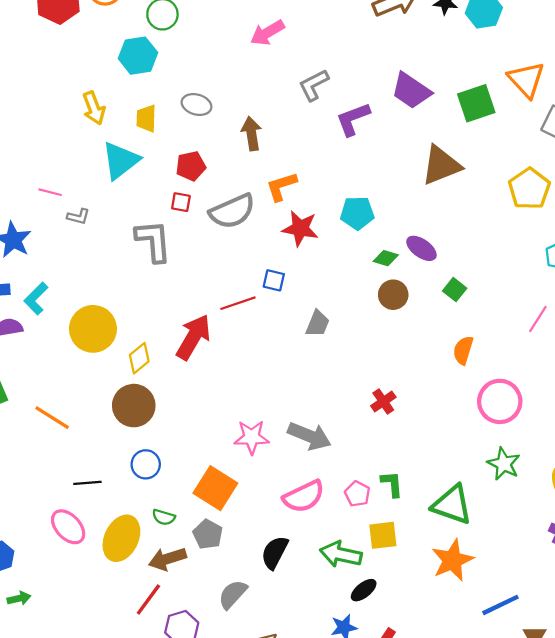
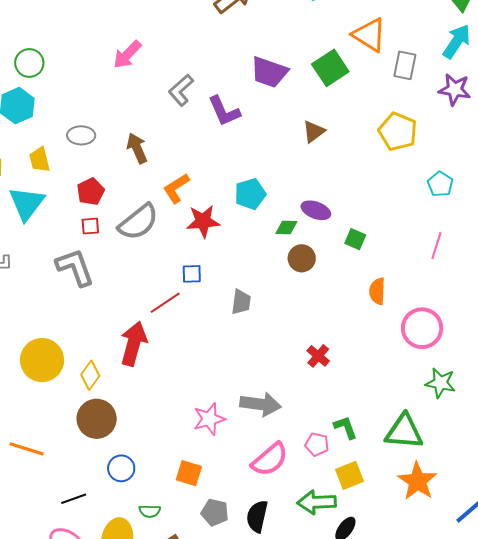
purple L-shape: (353, 119) -> (224, 111), turned -78
brown triangle: (441, 165) -> (314, 132), size x0.6
orange square: (215, 488) -> (189, 473), size x0.7
gray pentagon: (208, 534) -> (215, 512), moved

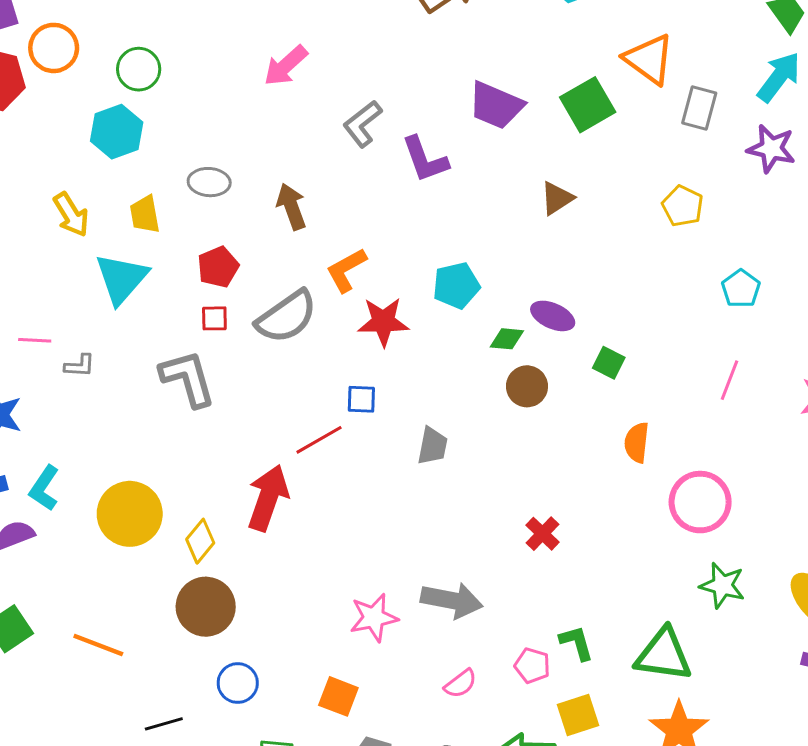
yellow pentagon: (398, 131) -> (683, 206), size x0.7
pink semicircle: (270, 459) -> (460, 684), size x0.6

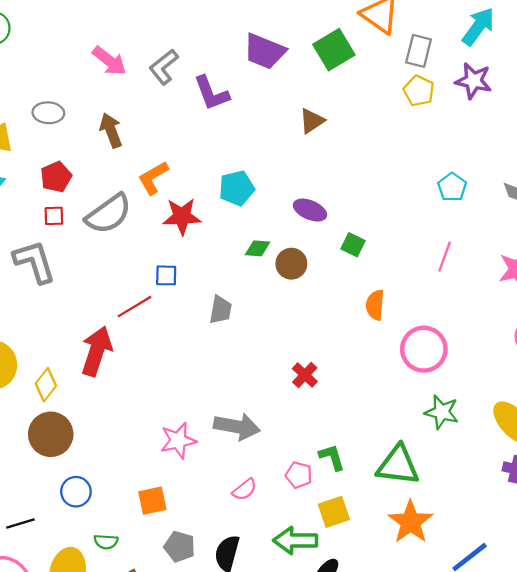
pink arrow: (286, 66) -> (109, 61), moved, turned -99
yellow pentagon: (683, 206) -> (419, 91), moved
green diamond: (507, 339) -> (258, 248), moved
orange square: (338, 696) -> (152, 501), turned -32

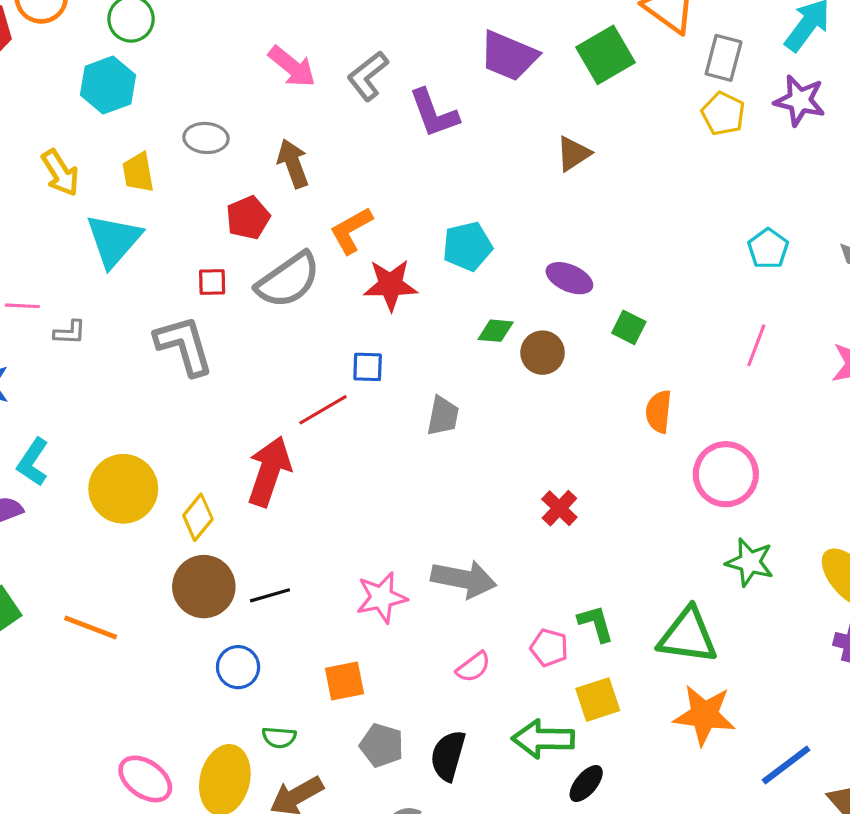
red pentagon: (56, 177) -> (248, 218), moved
orange star: (411, 522) -> (704, 715), turned -30
black line: (20, 524) -> (270, 595), moved

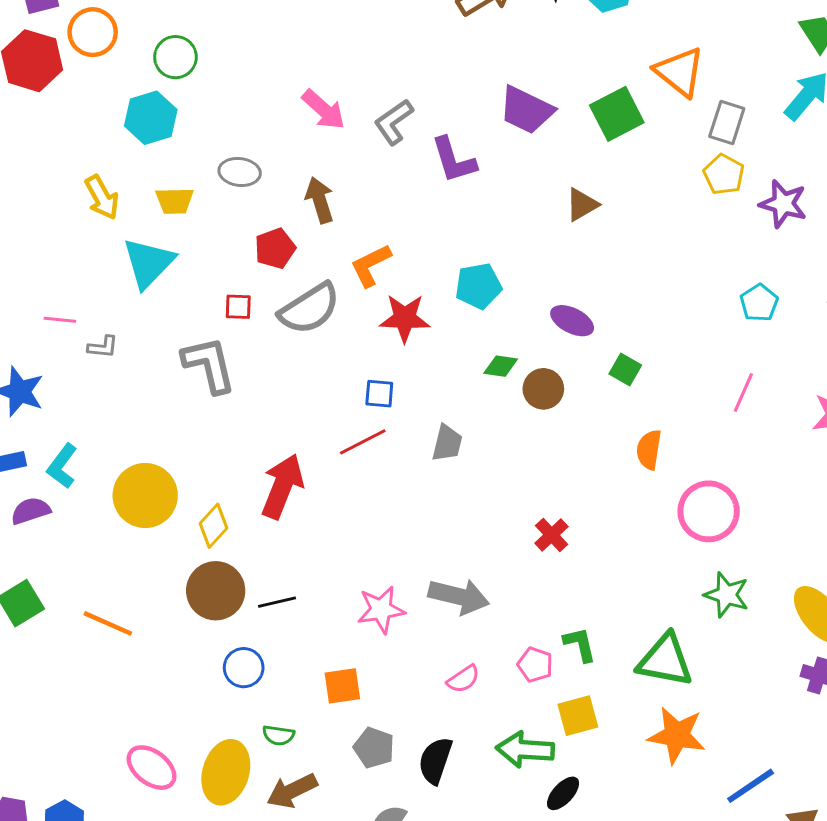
purple star: (800, 101) -> (783, 204), moved
yellow trapezoid: (138, 172) -> (175, 201), turned -84
red line: (323, 410) -> (363, 442), moved

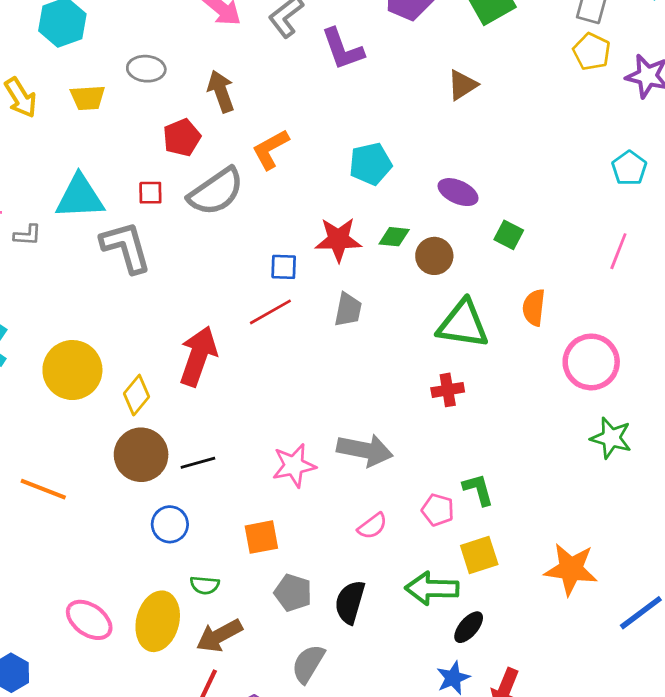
cyan triangle: (148, 263) -> (80, 197), moved, turned 46
red star: (405, 318) -> (338, 240), moved
red cross: (552, 535) -> (448, 390), turned 36
green triangle: (665, 660) -> (463, 324), moved

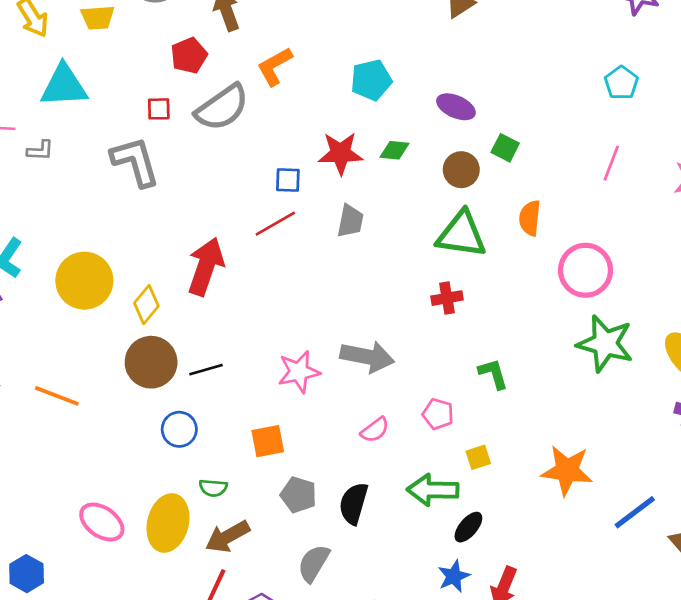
cyan triangle: (80, 197) -> (64, 86), moved
brown circle: (434, 256) -> (461, 170), moved
green star: (611, 438) -> (605, 344), size x1.4
green L-shape: (478, 489) -> (493, 374), moved
yellow square: (479, 555) -> (478, 457), size x0.7

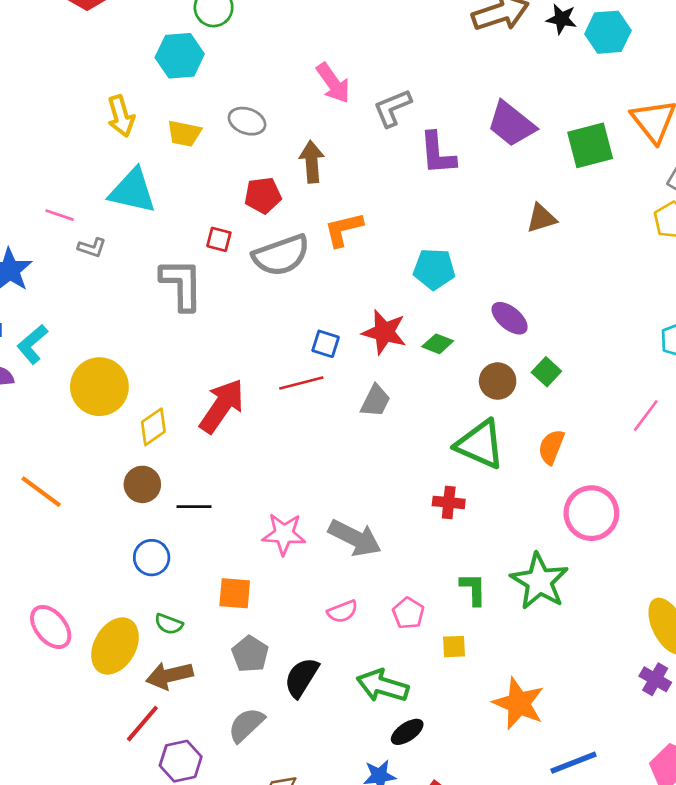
green star: (605, 344) -> (539, 581), moved
brown circle: (151, 362) -> (142, 484), size x0.7
yellow square: (478, 457) -> (454, 647), moved

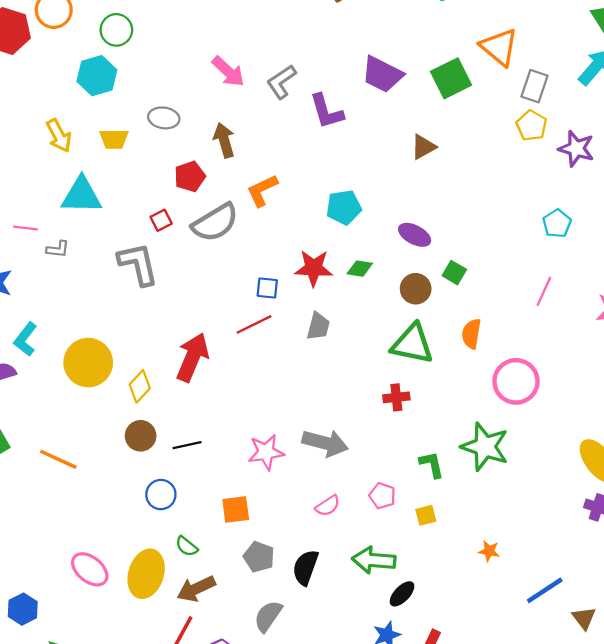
red square: (219, 239) -> (161, 220), turned -30
green semicircle: (169, 624) -> (187, 546), turned 30
orange star: (519, 703) -> (489, 551), size x0.5

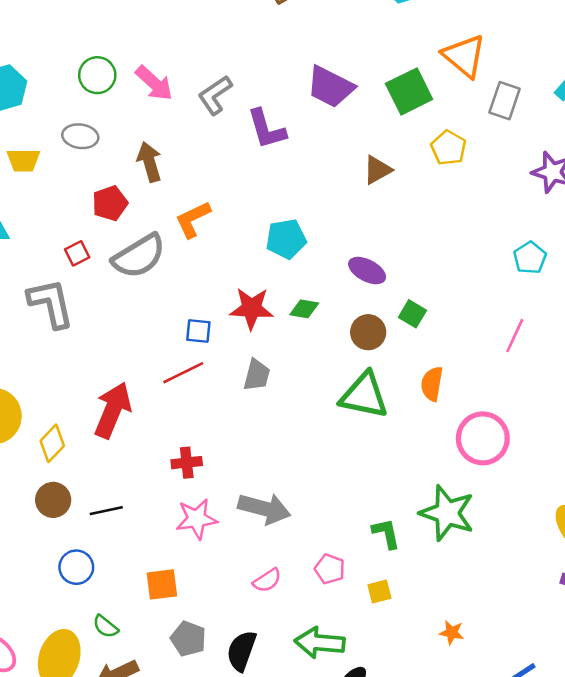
green circle: (116, 30) -> (97, 75), moved
yellow pentagon: (532, 126) -> (449, 148), moved
red cross: (396, 397) -> (187, 463), moved

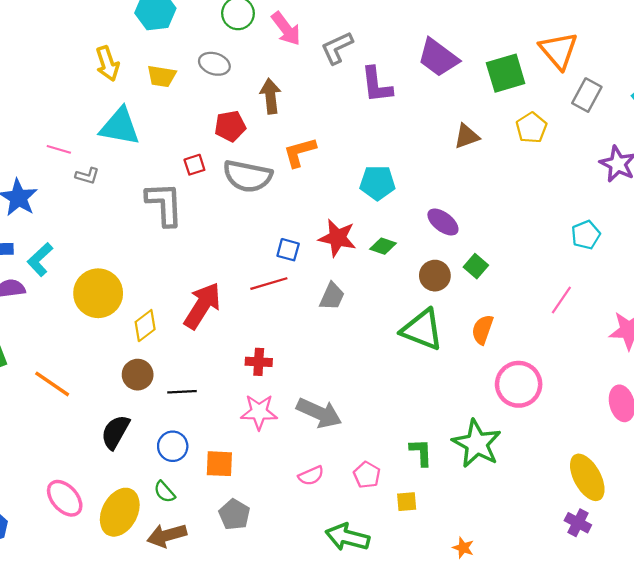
gray semicircle: (139, 256) -> (248, 176), turned 33
blue circle: (76, 567) -> (173, 446), moved
black semicircle: (242, 651) -> (115, 432), moved

